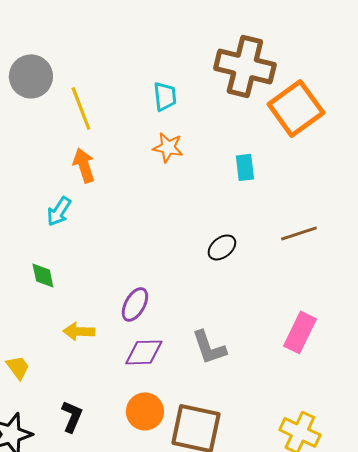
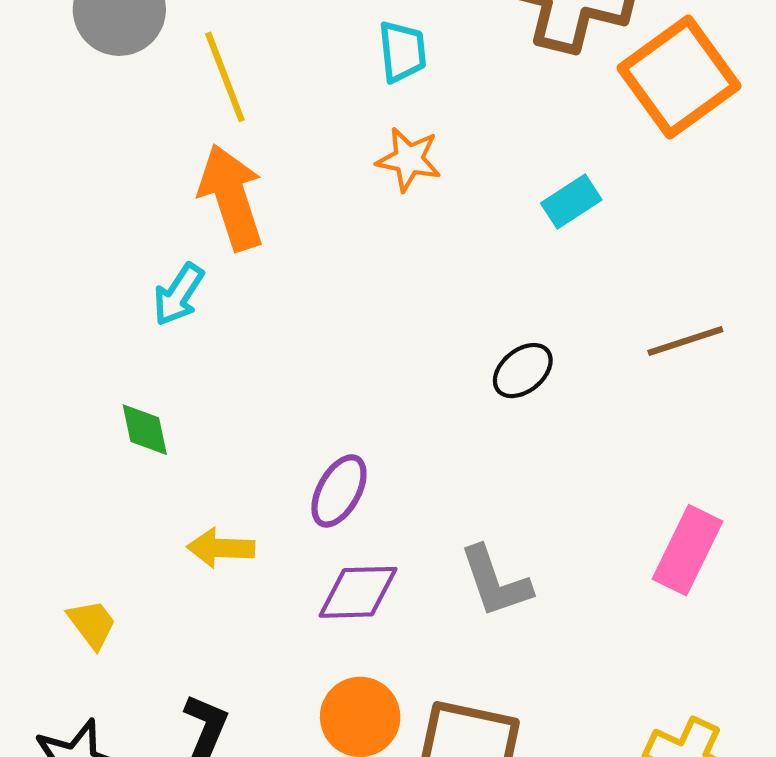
orange arrow: (84, 165) -> (231, 197), size x1.4
cyan rectangle: (245, 167) -> (571, 202), turned 64

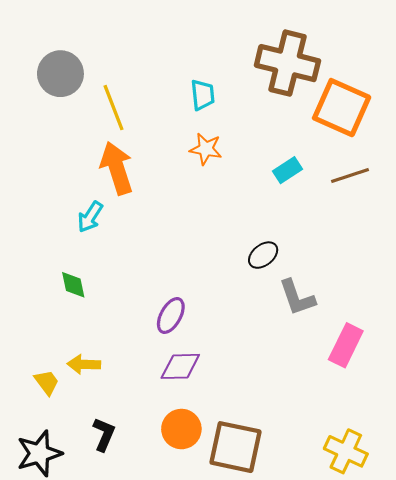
orange square: (679, 77) -> (342, 108), turned -30
brown line: (685, 341) -> (350, 175), moved
yellow arrow: (221, 548) -> (84, 364), moved
gray L-shape: (495, 582) -> (297, 297), moved

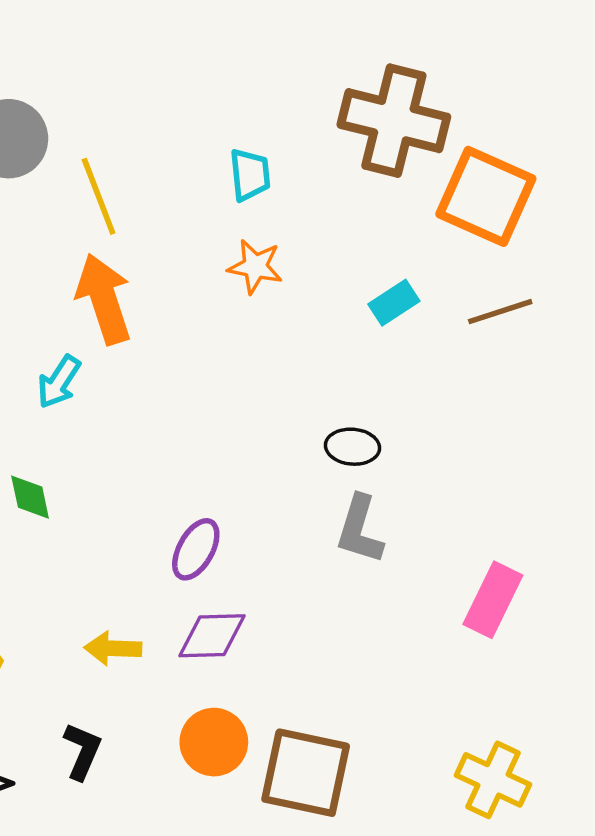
black ellipse: (263, 255) -> (352, 447), turned 44
gray L-shape: (297, 297) -> (360, 530), moved, turned 36
yellow arrow: (84, 364) -> (113, 648), moved

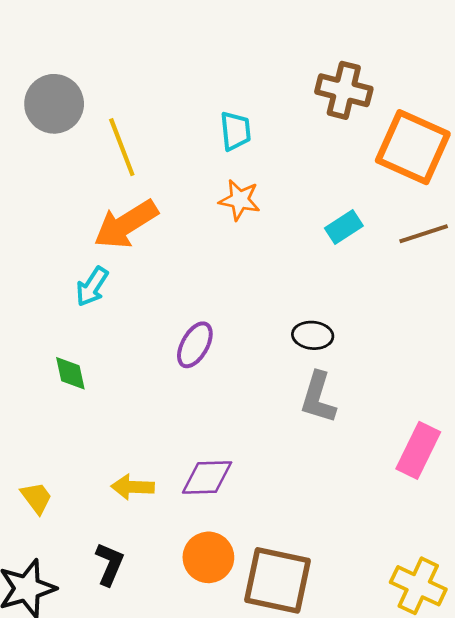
brown cross: (394, 121) -> (344, 90), size x0.7
orange arrow: (104, 299) -> (126, 224), turned -104
purple ellipse: (196, 549) -> (195, 345), moved

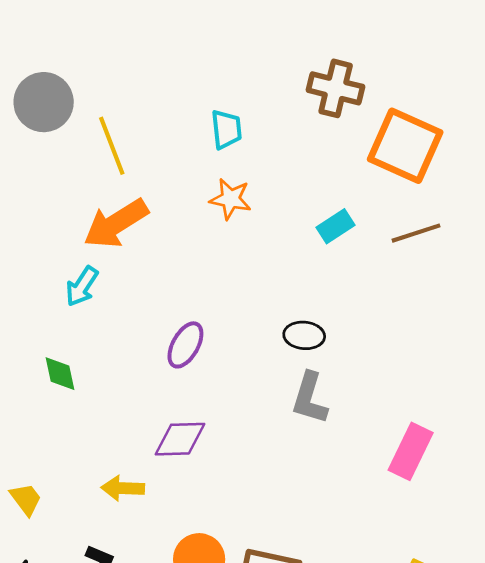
purple diamond: (207, 477) -> (180, 439), moved

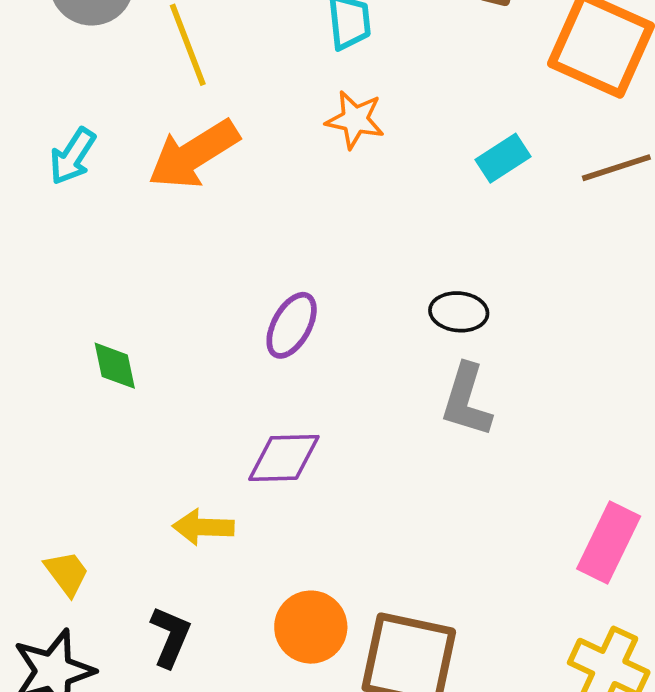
cyan arrow: (82, 286) -> (72, 156), moved
pink rectangle: (411, 451) -> (609, 542), moved
yellow trapezoid: (26, 499) -> (67, 573), moved

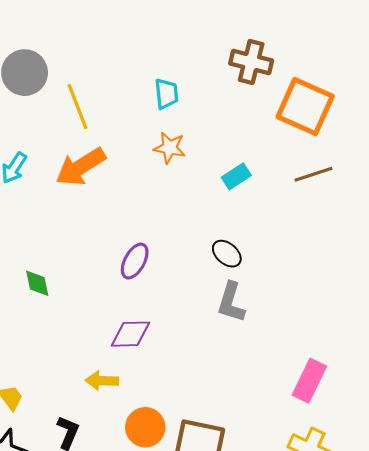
cyan rectangle: (503, 158) -> (236, 176), moved
black ellipse: (459, 312) -> (227, 254), turned 36
yellow arrow: (203, 527) -> (102, 381), moved

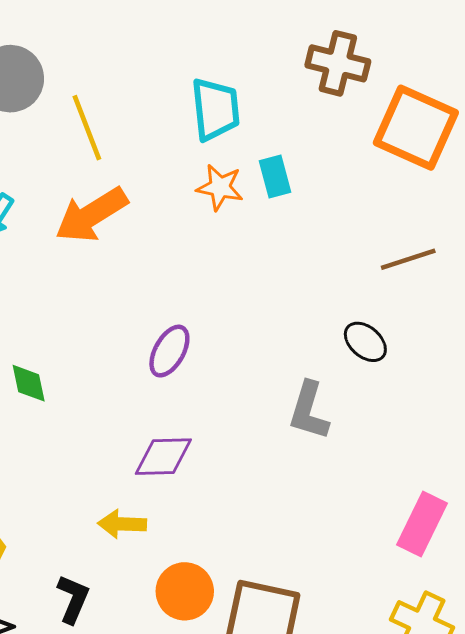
cyan trapezoid: (166, 94) -> (215, 109), size x1.4
brown line: (314, 174) -> (408, 259), moved
cyan rectangle: (236, 176) -> (275, 177), moved, turned -72
black ellipse: (227, 254) -> (365, 342), moved

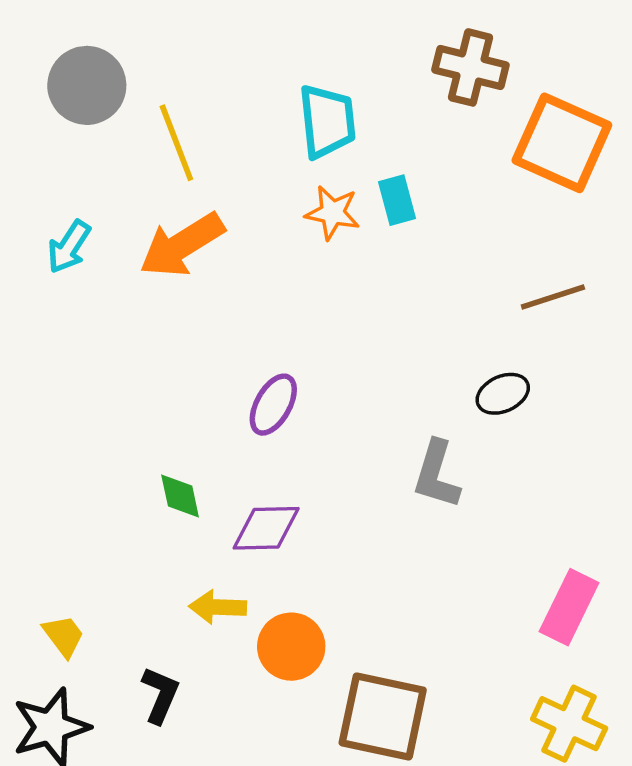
black ellipse: (365, 342) -> (503, 394), turned -66
green diamond: (29, 383) -> (180, 496), moved
orange circle: (185, 591) -> (291, 647), moved

